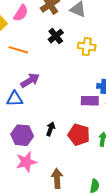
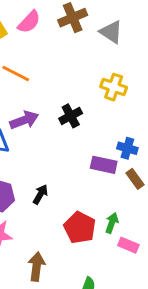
black cross: (56, 36) -> (71, 116), moved
red pentagon: (79, 135) -> (80, 228), moved

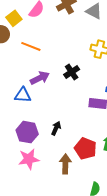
brown arrow: (36, 267) -> (65, 164), moved

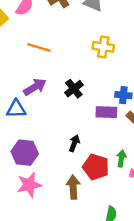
orange line: (31, 46) -> (39, 47), moved
black cross: (72, 72) -> (74, 89), moved
black arrow: (56, 128) -> (74, 143), moved

